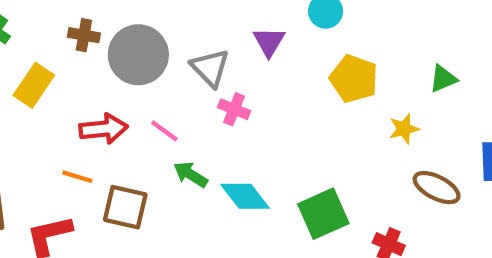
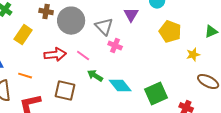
orange line: (77, 177) -> (25, 76), moved

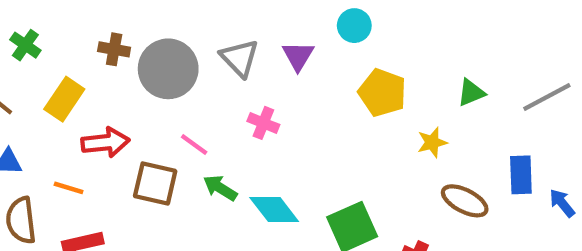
gray triangle: (104, 27) -> (240, 58), moved
red arrow: (55, 55) -> (105, 142), moved
brown square: (65, 91) -> (155, 184), moved

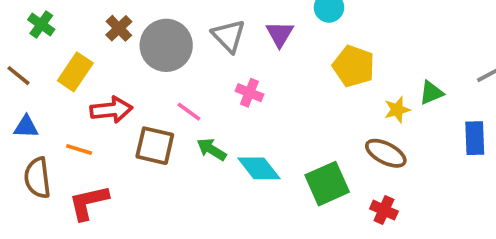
brown cross: (114, 49) -> (119, 28), turned 36
green triangle: (471, 93) -> (431, 93), moved
brown ellipse: (465, 201) -> (386, 153), moved

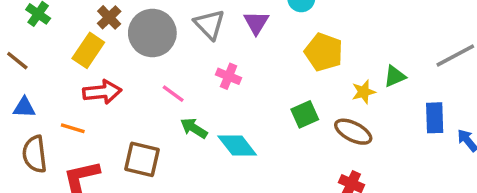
yellow rectangle: (75, 72) -> (88, 50), moved
brown square: (155, 146) -> (142, 159), moved
green square: (327, 184) -> (305, 114), moved, size x0.7

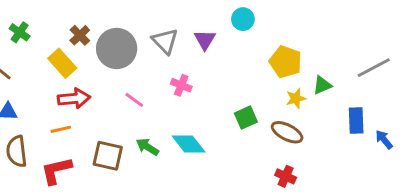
yellow rectangle: (88, 50) -> (62, 63), turned -76
yellow pentagon: (324, 52) -> (286, 62), moved
orange line: (73, 128) -> (61, 129), moved, turned -30
green arrow: (194, 128) -> (147, 147), moved

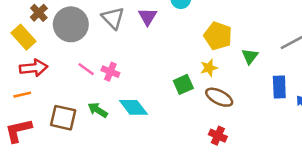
pink cross: (181, 85) -> (110, 72), moved
green triangle: (322, 85) -> (250, 56), turned -30
yellow star: (296, 98) -> (209, 68), moved

